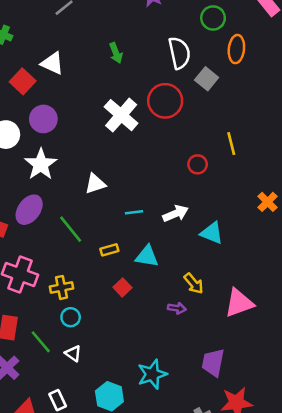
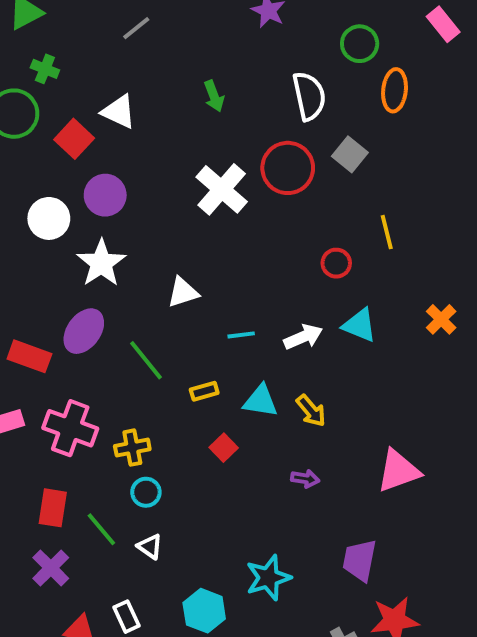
gray square: (207, 79) -> (350, 154), moved
cyan triangle: (212, 233) -> (360, 325), moved
yellow arrow: (194, 284) -> (311, 411), moved

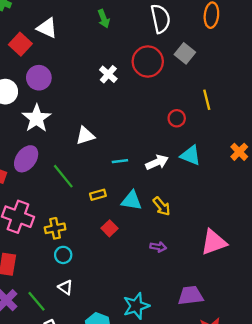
white cross: (222, 189) -> (108, 74), size x0.6
green line: (101, 529) -> (37, 301), moved
purple trapezoid: (360, 560) -> (191, 295), turned 72

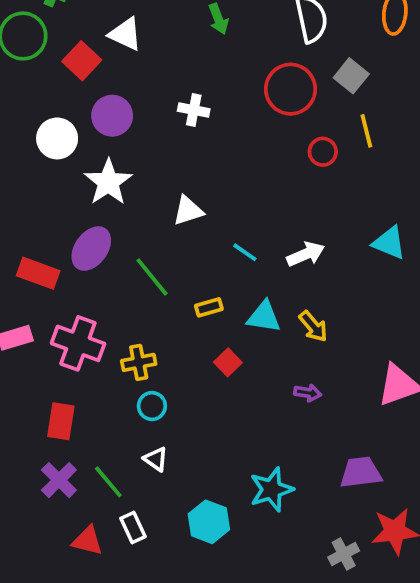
white cross: (108, 74) -> (194, 110), moved, turned -30
yellow line: (207, 100) -> (366, 131), moved
red circle: (177, 118) -> (323, 152), moved
cyan triangle: (191, 155) -> (389, 243), moved
cyan line: (120, 161) -> (245, 252), turned 42

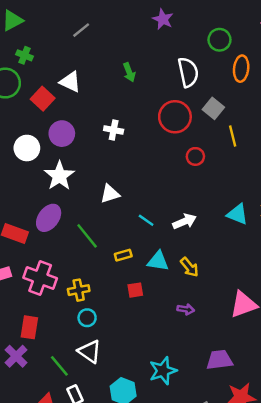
yellow line: (366, 131) -> (233, 136), moved
red square: (228, 362) -> (135, 290), turned 35
white triangle: (156, 459) -> (89, 351), size x1.5
purple cross: (59, 480) -> (16, 356), moved

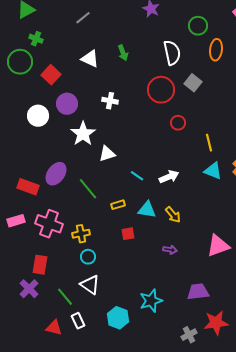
white triangle: (70, 82) -> (90, 59), moved
yellow line: (233, 136) -> (209, 143), moved
white star: (59, 176) -> (83, 134), moved

